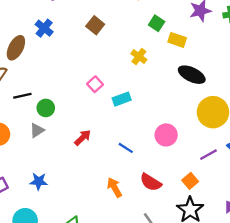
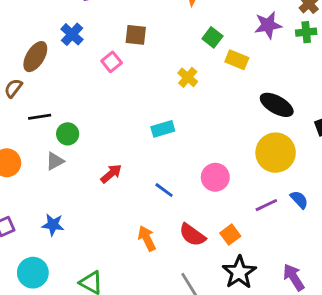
brown square: (95, 25) -> (136, 35), turned -36
black ellipse: (192, 75) -> (277, 105), moved
pink square: (95, 84) -> (112, 62), moved
orange square: (190, 181) -> (230, 235), moved

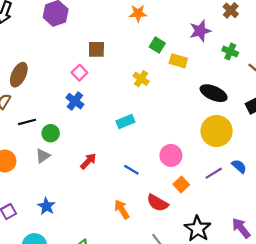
green cross: (306, 32) -> (230, 52), moved, turned 35
blue cross: (72, 34) -> (75, 101), moved
blue star: (53, 225) -> (46, 206), turned 30
orange square: (230, 235) -> (181, 184), moved

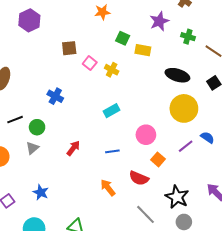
pink square: (79, 73) -> (90, 63), moved
cyan rectangle: (125, 121) -> (111, 111), moved
blue line: (131, 170) -> (112, 151), turned -32

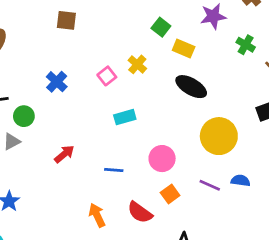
brown square: (69, 48) -> (66, 20), moved
pink square: (90, 63) -> (107, 76), moved
black ellipse: (177, 75) -> (191, 87), moved
blue semicircle: (207, 137) -> (241, 181), turned -40
purple line: (186, 146) -> (210, 185), turned 49

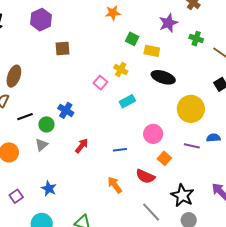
blue cross: (57, 82) -> (66, 110), moved
cyan rectangle: (125, 117) -> (127, 101), moved

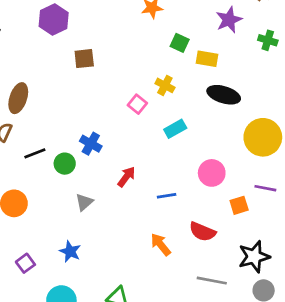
gray triangle: (42, 145) -> (84, 202), moved
red arrow: (82, 146) -> (126, 177), moved
orange square: (164, 158) -> (239, 205), moved, turned 32
black star: (182, 195) -> (254, 257), turned 30
gray line: (151, 212) -> (212, 281), turned -35

